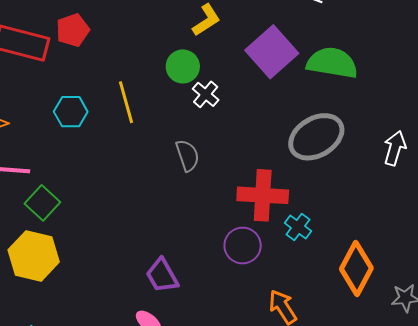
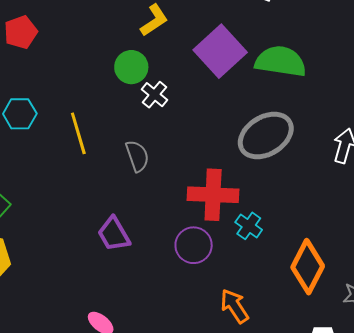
yellow line: (126, 102) -> (78, 133), moved
purple trapezoid: (162, 275) -> (114, 234), moved

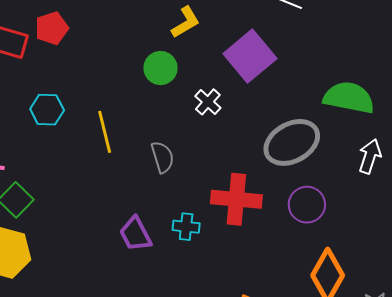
green semicircle: (281, 61) -> (349, 98), moved
white cross: (155, 95) -> (208, 102), moved
cyan cross: (249, 226) -> (186, 227), moved, turned -32
purple circle: (194, 245) -> (307, 205), moved

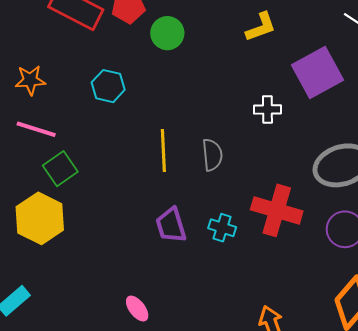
green circle: (161, 68) -> (167, 33), moved
white cross: (208, 102) -> (267, 109), turned 36
yellow line: (105, 132) -> (163, 151), moved

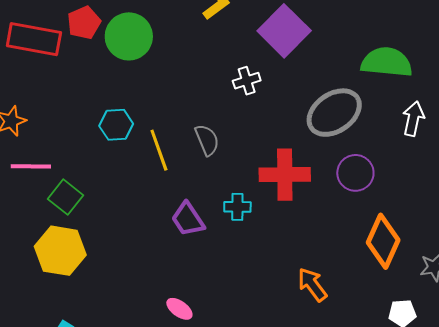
green circle: (167, 33) -> (129, 36), size x1.4
cyan hexagon: (108, 86) -> (116, 125), moved

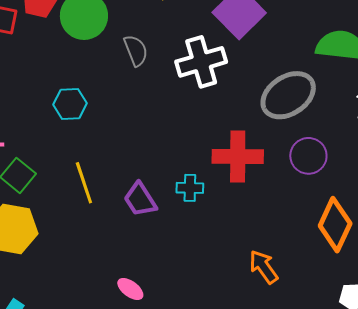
white cross: (247, 81) -> (201, 62), size x1.8
gray semicircle: (207, 140) -> (136, 50), moved
yellow line: (159, 150) -> (84, 183), moved

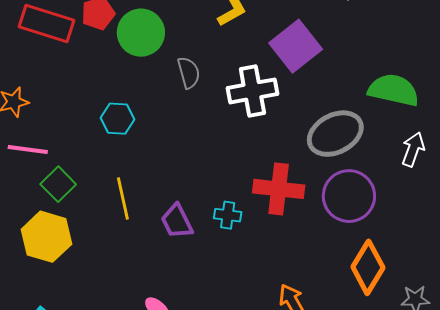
purple circle: (308, 156) -> (349, 196), size x1.4

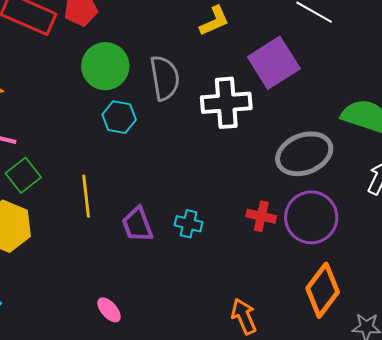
green circle: (141, 33) -> (105, 66), moved
gray semicircle: (189, 73) -> (165, 78), size x1.4
cyan hexagon: (118, 119) -> (119, 117), moved
red cross: (279, 189) -> (261, 216), moved, size x0.6

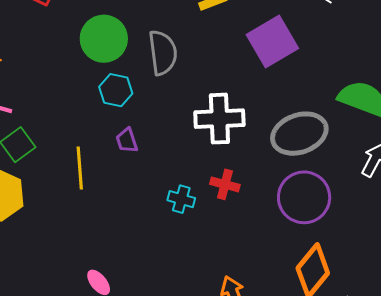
white cross: (226, 103) -> (219, 119), moved
red cross: (261, 216) -> (225, 184), moved
purple trapezoid: (137, 224) -> (127, 140), moved, size x0.7

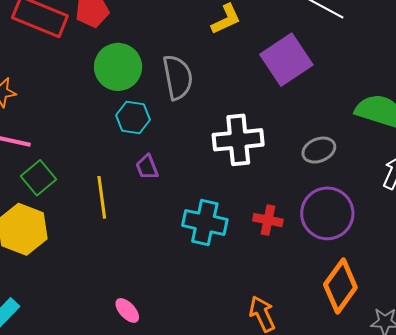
gray ellipse: (299, 134) -> (319, 150), size x0.6
red cross: (225, 184) -> (268, 220), moved
cyan cross: (181, 199) -> (205, 223), size x1.6

